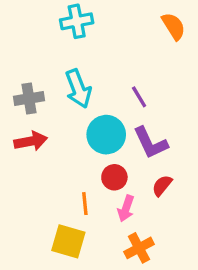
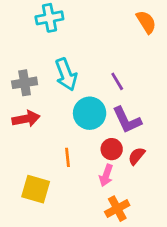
cyan cross: (77, 21) -> (49, 18), moved
red circle: (114, 177) -> (112, 149), moved
orange line: (85, 204) -> (67, 157), moved
yellow square: (68, 241) -> (36, 189), moved

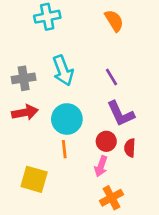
orange semicircle: (146, 22) -> (114, 21), moved
cyan circle: (90, 113) -> (67, 119), moved
red semicircle: (137, 156) -> (130, 148), turned -36

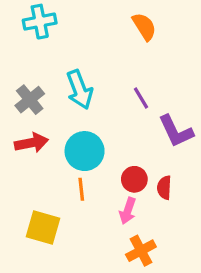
cyan cross: (47, 17) -> (40, 22), moved
gray cross: (24, 78) -> (30, 100), turned -30
purple L-shape: (121, 114) -> (176, 131), moved

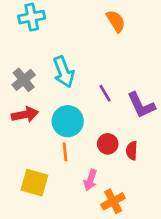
purple line: (141, 98) -> (105, 93), moved
pink arrow: (128, 211) -> (90, 180), moved

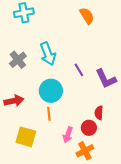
red arrow: (25, 115) -> (14, 101), moved
red circle: (108, 144) -> (89, 128), moved

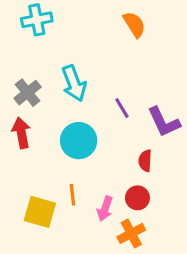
red arrow: (14, 101) -> (21, 133), moved, turned -90
red semicircle: (99, 113) -> (145, 161), moved
orange line: (49, 114) -> (72, 195), moved

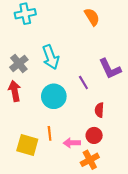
purple line: (122, 108) -> (83, 83), moved
purple L-shape: (164, 122) -> (110, 69), moved
pink arrow: (105, 209) -> (72, 143), turned 70

